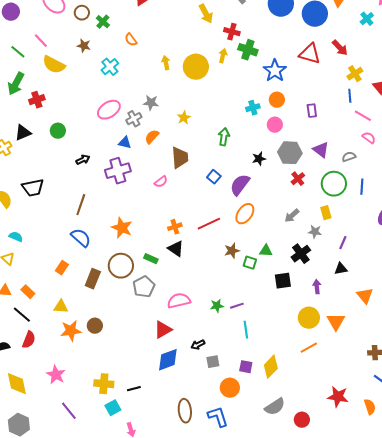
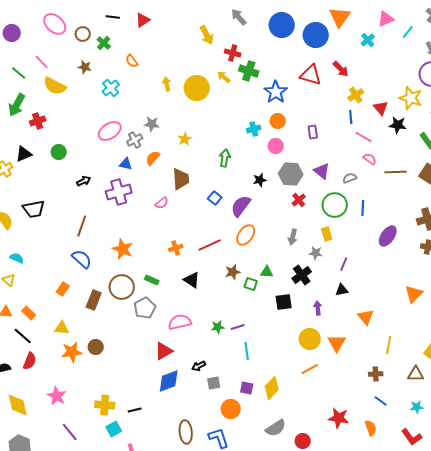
yellow arrow: (223, 56) -> (224, 77), turned -64
gray arrow: (292, 216) -> (293, 237), turned -35
black triangle: (176, 249) -> (192, 280), moved

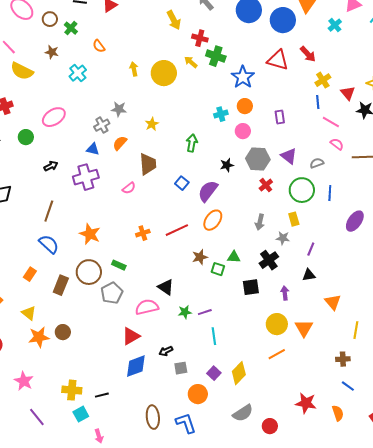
pink ellipse: (110, 131) -> (54, 117), moved
black triangle: (192, 280) -> (166, 287), moved
yellow triangle: (62, 328) -> (29, 313), turned 35
purple square: (247, 388) -> (214, 373), turned 32

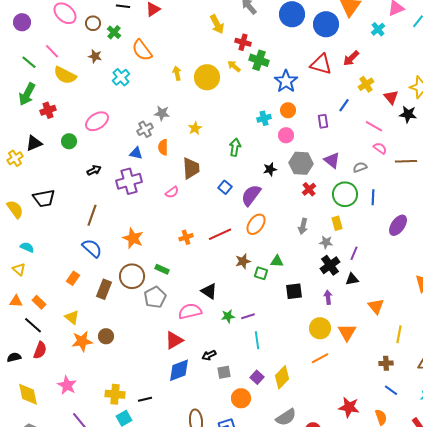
orange semicircle: (99, 46) -> (142, 50), size x1.6
red arrow: (308, 54) -> (351, 58), turned 90
blue line: (318, 102) -> (344, 105), moved, turned 40
orange semicircle: (120, 143) -> (163, 147), turned -42
black cross: (269, 260) -> (330, 265), moved

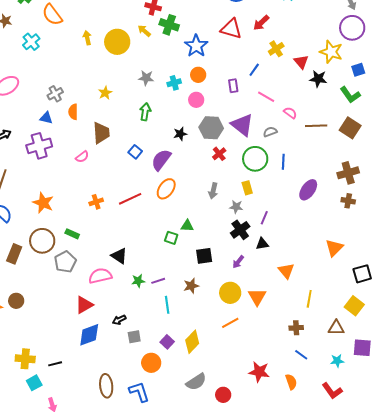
gray star: (162, 113) -> (146, 78), moved
pink line: (374, 126) -> (266, 97), moved
purple triangle: (332, 160) -> (242, 125), size x1.4
brown star: (243, 261) -> (191, 286), moved
purple arrow: (328, 297) -> (238, 262), turned -136

